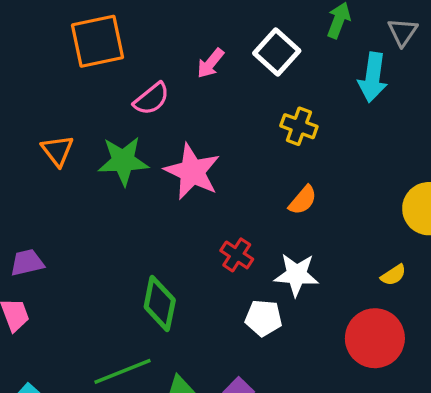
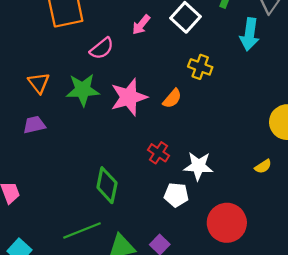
pink star: (192, 172) -> (129, 97), turned 30
orange semicircle: (303, 200) -> (172, 98), moved
purple trapezoid: (27, 263) -> (34, 125), moved
red circle: (375, 338) -> (227, 223), moved

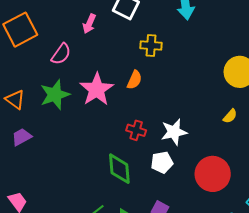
green diamond: (107, 185) -> (119, 169), moved

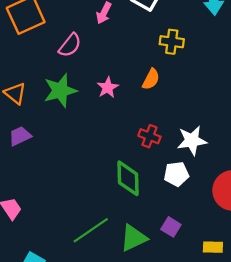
pink star: (97, 89) -> (108, 88), size x0.6

